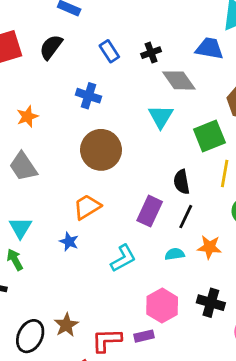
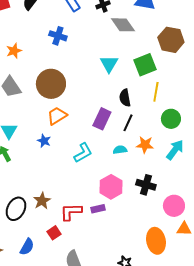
cyan triangle: (161, 117) -> (109, 64), moved
brown circle: (101, 150) -> (51, 84), moved

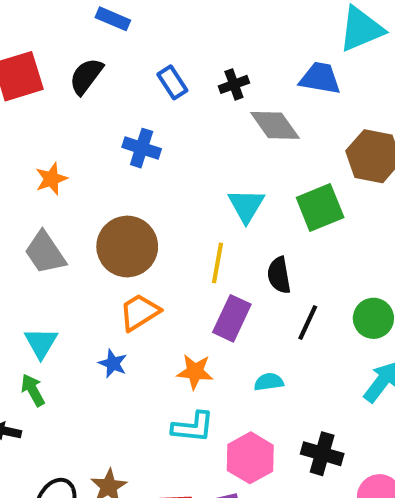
yellow line: (156, 92) -> (217, 263), moved
black line: (128, 123) -> (308, 322), moved
orange star: (145, 145) -> (195, 372), moved
cyan L-shape: (83, 153) -> (193, 427), moved, turned 35

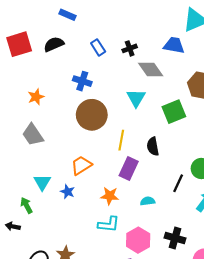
black semicircle: (86, 76) -> (54, 44), turned 30
cyan triangle: (246, 205) -> (136, 98), moved
brown circle: (127, 246) -> (92, 115), moved
black line: (308, 322) -> (178, 183), moved
cyan triangle: (41, 343) -> (42, 182), moved

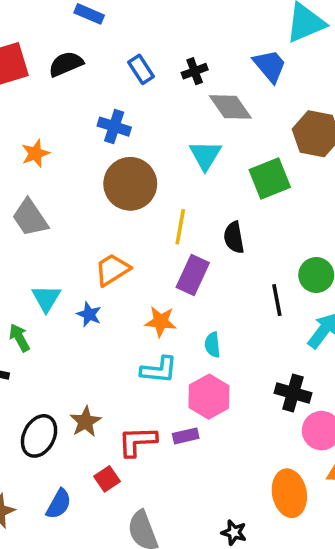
blue trapezoid: (174, 45) -> (270, 66), turned 40
black line: (178, 183) -> (277, 300), turned -36
cyan semicircle: (148, 201) -> (212, 345), moved, turned -88
black cross: (175, 238) -> (293, 393), moved

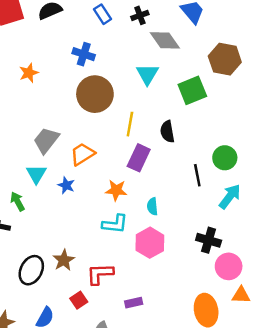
gray trapezoid: (30, 218) -> (46, 140), moved, turned 72
purple rectangle: (186, 436) -> (134, 303), moved

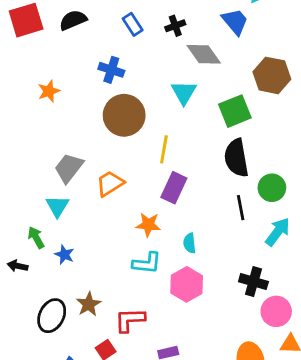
black semicircle: (167, 132) -> (236, 158), moved, size x1.5
blue star: (66, 185) -> (64, 255), moved

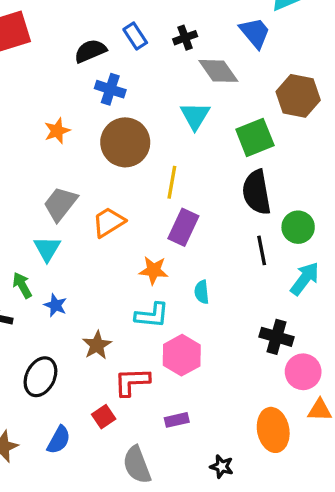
black semicircle: (73, 20) -> (90, 51), moved
orange star: (49, 91) -> (57, 131), moved
pink hexagon: (187, 284) -> (182, 355), moved
brown star: (89, 304) -> (97, 345), moved

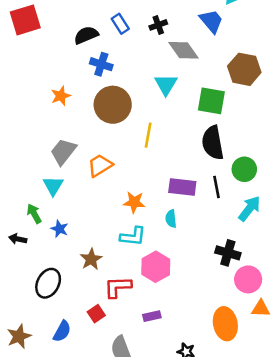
green square: (255, 137) -> (211, 101), turned 32
purple rectangle: (183, 227) -> (182, 187), moved, turned 72

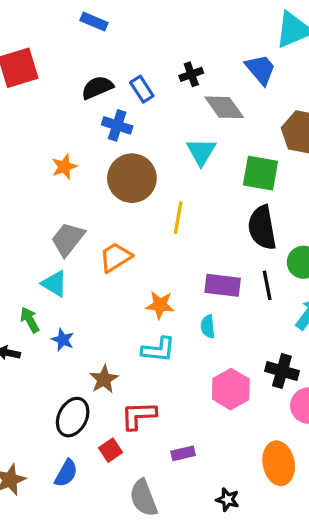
blue rectangle: (120, 24) -> (142, 89), moved
cyan triangle: (53, 186) -> (54, 284), turned -30
pink hexagon: (156, 267) -> (231, 389), moved
black ellipse: (48, 283) -> (73, 417), moved

